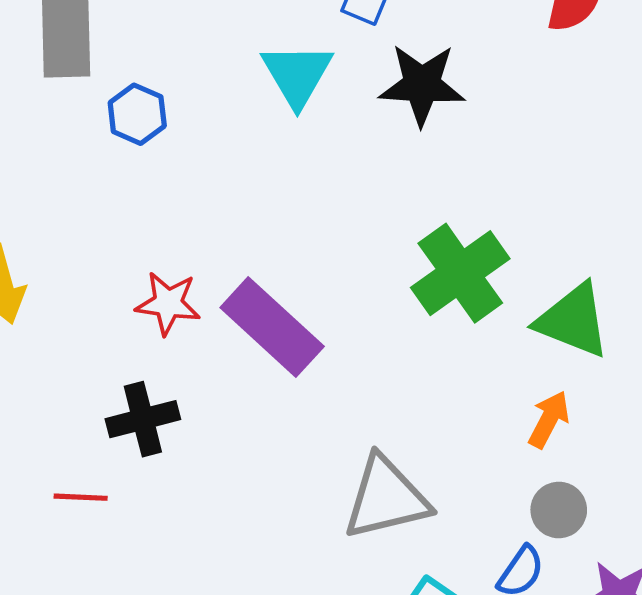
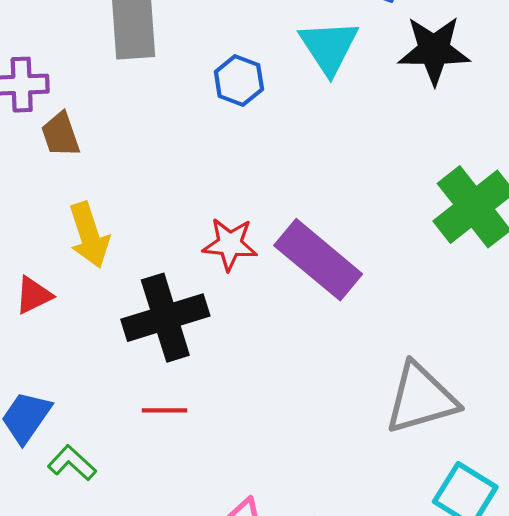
blue hexagon: (137, 114) -> (239, 80), moved
black cross: (143, 419) -> (165, 318), moved, size x1.4

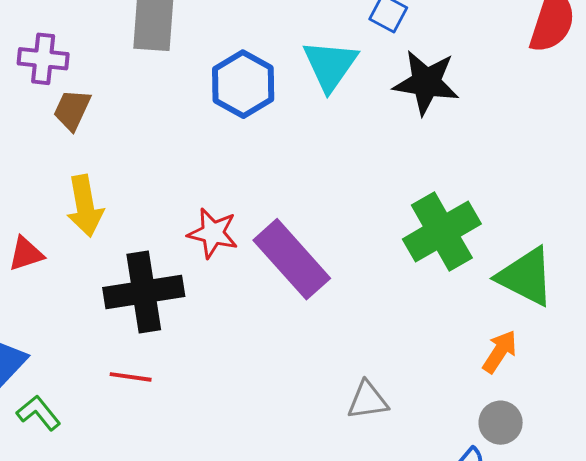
blue hexagon: (239, 80) -> (243, 84), size x1.4
brown trapezoid: (60, 135) -> (72, 110), turned 36
gray triangle: (421, 398) -> (368, 400), size x0.6

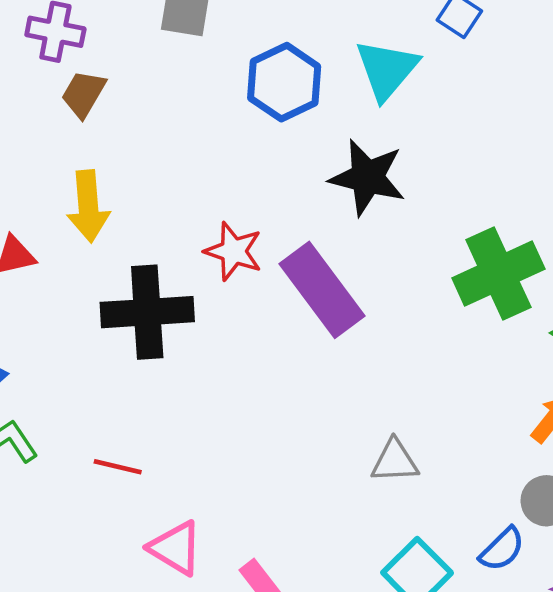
black star: (426, 82) -> (367, 177), moved
red line: (131, 377) -> (118, 467), moved

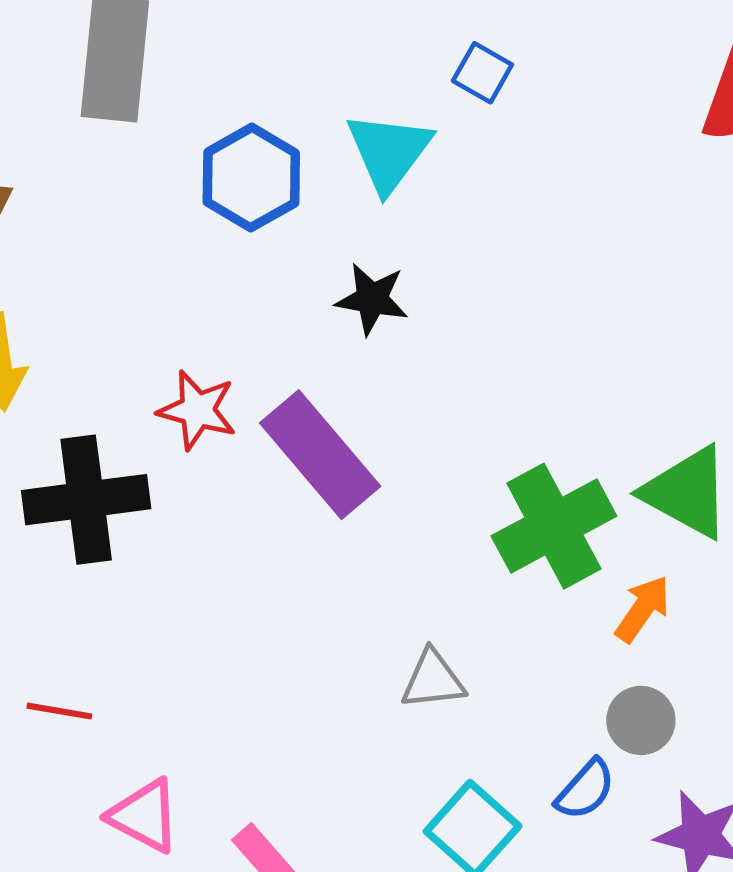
black star: (367, 177) -> (372, 299), size x0.7
green cross: (498, 274) -> (554, 526), moved

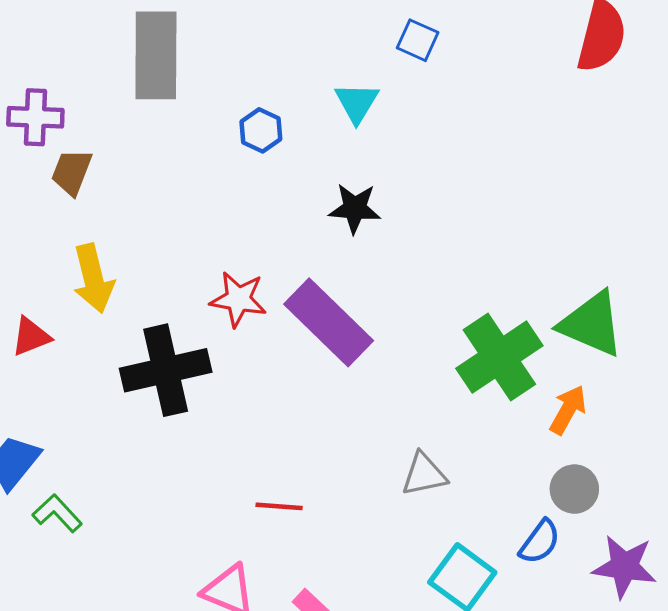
cyan triangle: (389, 152) -> (357, 103), size x0.7
blue hexagon: (251, 177) -> (261, 130), size x0.6
red line: (59, 711) -> (279, 506), moved

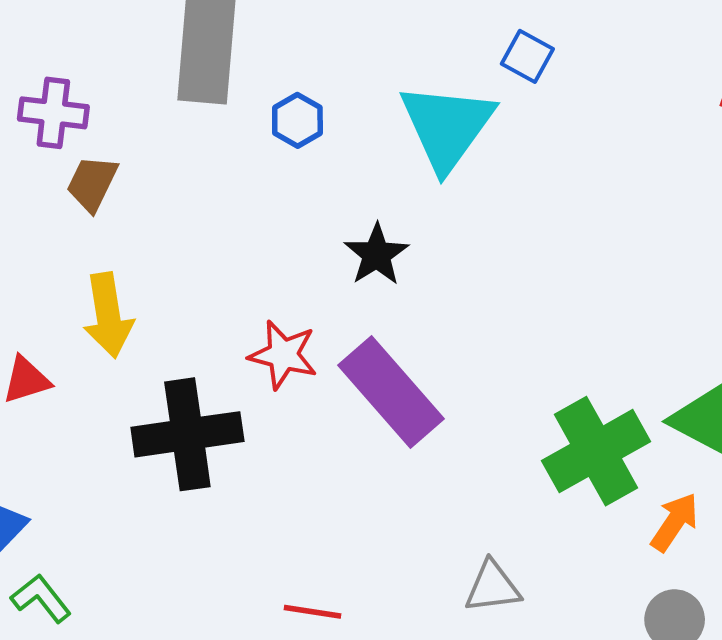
cyan triangle: (357, 103) -> (447, 127), size x1.8
blue hexagon: (261, 130) -> (297, 120), moved
black star: (355, 208) -> (376, 255), moved, turned 30

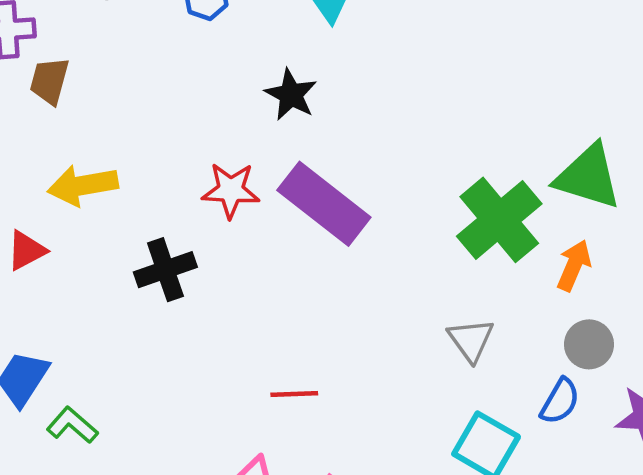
yellow arrow: (108, 315) -> (83, 185), turned 100
black cross: (187, 434) -> (165, 270), size x0.7
gray triangle: (493, 587) -> (471, 340), moved, turned -48

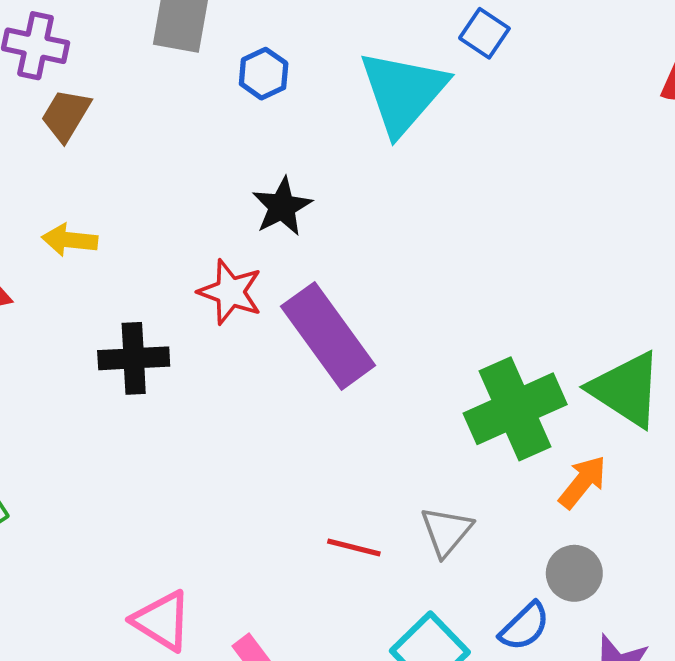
black star: (291, 95) -> (282, 207), moved
yellow arrow: (83, 185) -> (70, 240), size x0.7
red line: (294, 394) -> (354, 548), moved

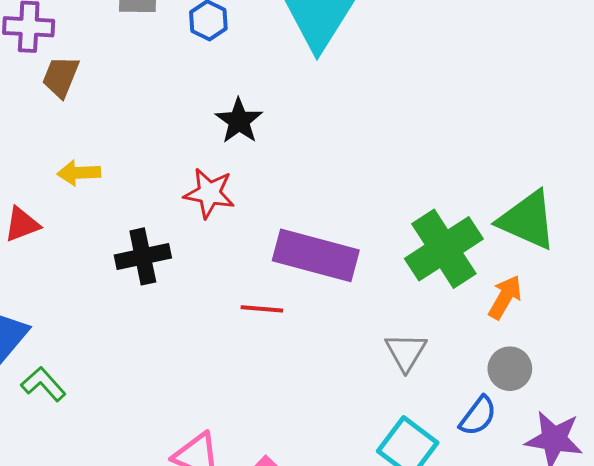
purple rectangle: (328, 336) -> (316, 255), moved, turned -30
red line: (354, 548) -> (262, 309), moved

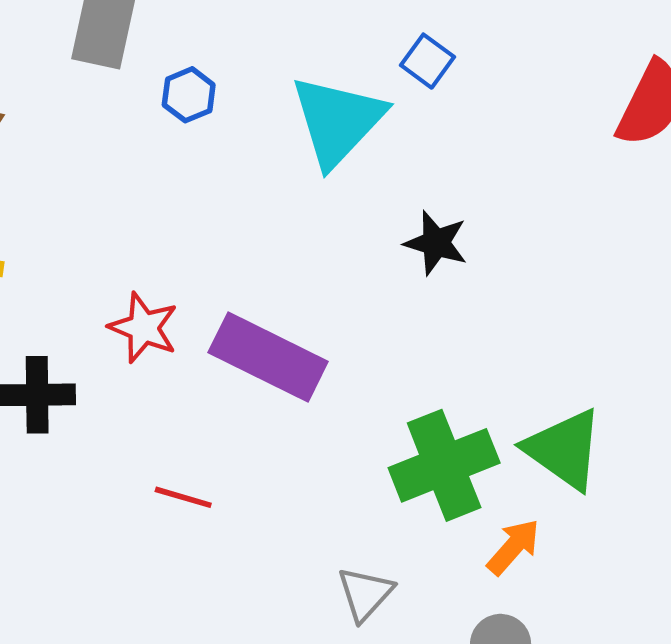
black star: (239, 121) -> (436, 243), moved, turned -30
purple rectangle: (316, 255) -> (268, 357), moved

